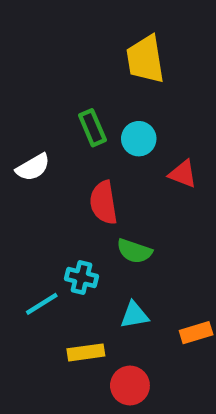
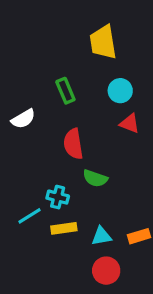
cyan circle: (139, 139) -> (120, 91), moved
cyan triangle: (134, 315) -> (101, 236), moved
yellow rectangle: (86, 352) -> (64, 228), moved
red circle: (130, 386) -> (106, 271), moved

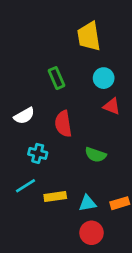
white semicircle: (23, 119) -> (24, 116), moved
green semicircle: (95, 178) -> (96, 155), moved
cyan cross: (58, 197) -> (38, 153), moved

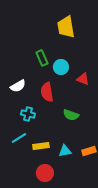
cyan circle: (104, 78) -> (61, 67), moved
red circle: (91, 233) -> (45, 173), moved

